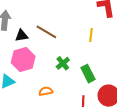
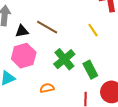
yellow line: (91, 35) -> (93, 30), turned -40
green cross: (63, 63) -> (64, 59), size x1.5

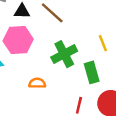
yellow line: (93, 30) -> (103, 43), moved

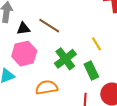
orange semicircle: (37, 83) -> (47, 87), size x1.5

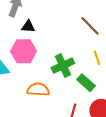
brown line: (49, 26) -> (90, 26), moved
green rectangle: (91, 70) -> (86, 83), turned -36

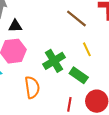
orange semicircle: (38, 90) -> (32, 87), turned 85

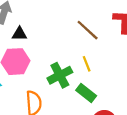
yellow line: (87, 49) -> (87, 64), moved

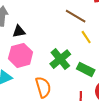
yellow line: (87, 64) -> (86, 37), moved

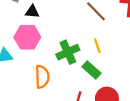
yellow line: (86, 37) -> (97, 46), moved

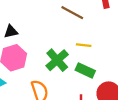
yellow line: (97, 46) -> (84, 45), turned -48

